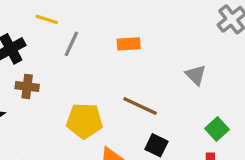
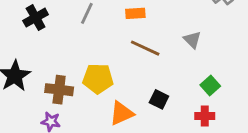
brown cross: (27, 86) -> (59, 90), moved, size x1.4
brown line: (140, 106) -> (145, 48), moved

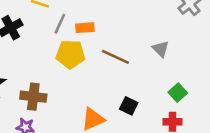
orange rectangle: (135, 13) -> (85, 28), moved
yellow pentagon: (98, 79) -> (70, 54), moved

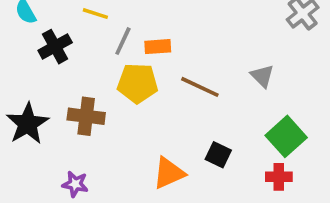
green square: (178, 93) -> (286, 136), size x1.5
brown cross: (33, 97) -> (86, 116), moved

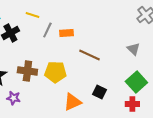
gray triangle: (262, 76) -> (133, 49), moved
yellow pentagon: (138, 83) -> (55, 72), moved
purple star: (75, 184) -> (13, 98), moved

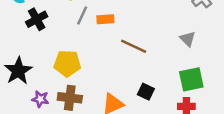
brown cross: (27, 71) -> (70, 98), moved
yellow pentagon: (55, 72) -> (67, 63), moved
green square: (136, 82) -> (191, 79), turned 30

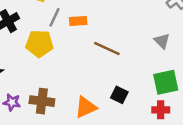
yellow pentagon: (67, 63) -> (39, 44), moved

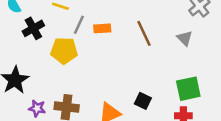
gray triangle: (162, 41) -> (185, 38), moved
brown line: (107, 49) -> (144, 33), moved, turned 40

